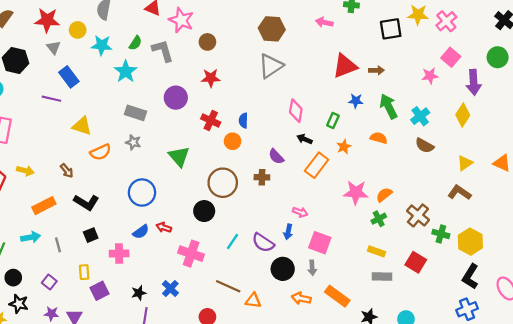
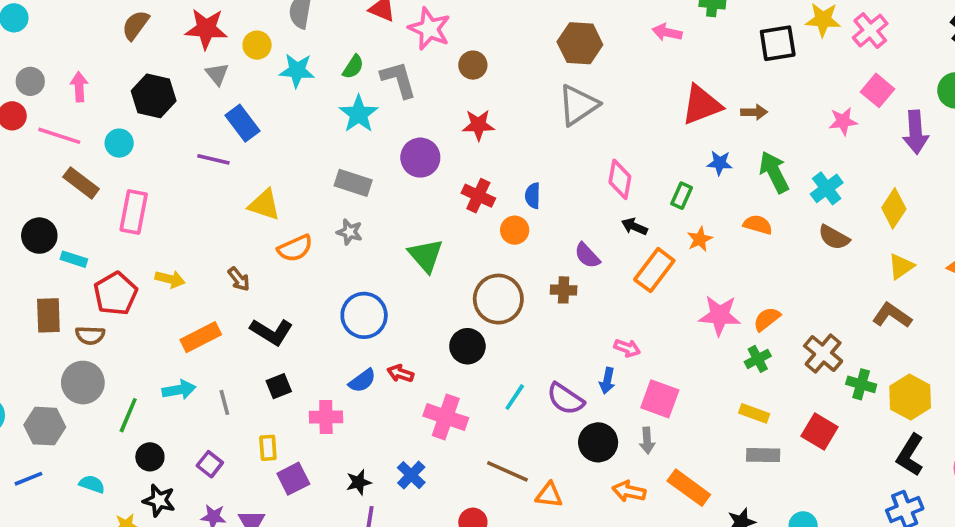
cyan star: (126, 71) -> (359, 114), moved
yellow diamond: (463, 115) -> (894, 208), moved

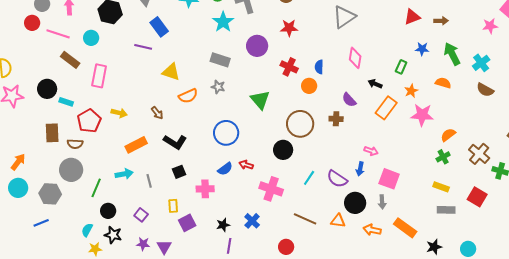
red triangle: (701, 105) -> (412, 17), size x0.7
pink diamond: (620, 179) -> (355, 58), moved
pink star: (720, 315) -> (422, 115), moved
cyan semicircle: (92, 484) -> (87, 230), moved, turned -80
orange triangle: (549, 495) -> (338, 221), moved

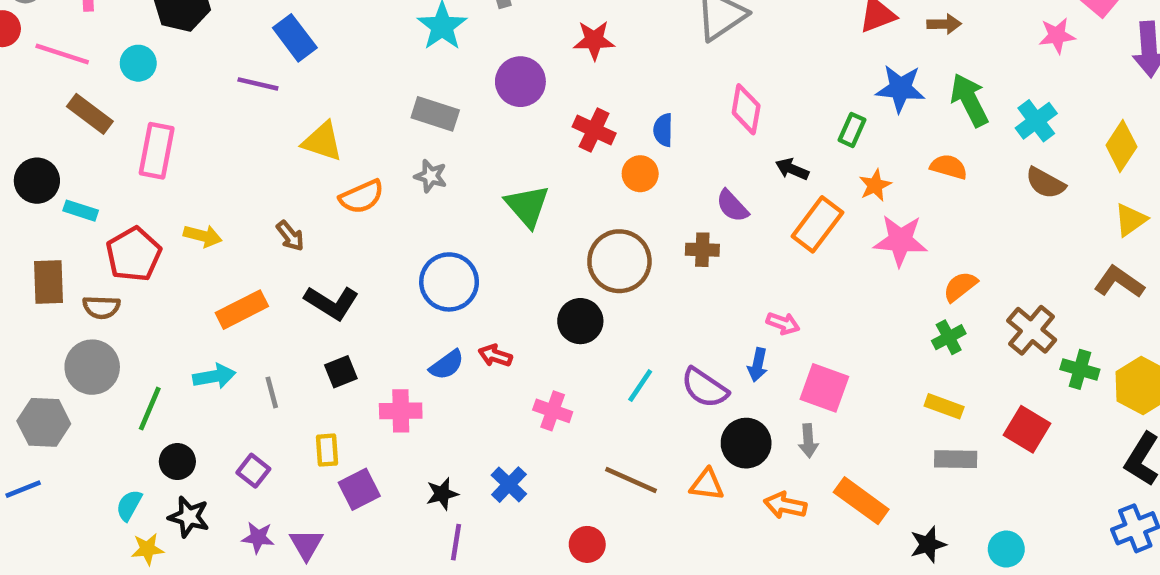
blue star: (422, 49) -> (900, 89), size x1.5
pink cross: (271, 189) -> (553, 411), size x0.7

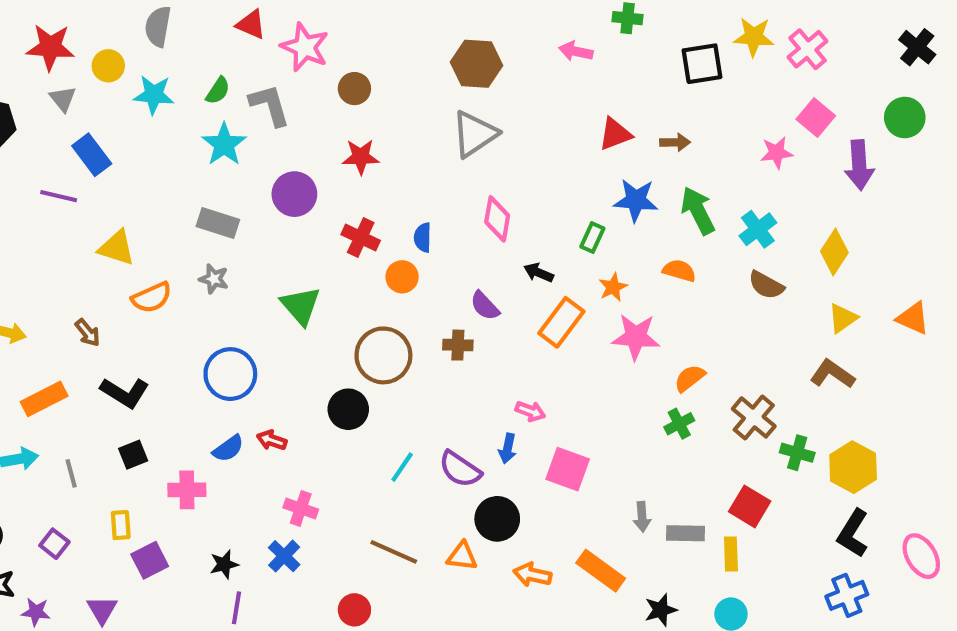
yellow rectangle: (944, 406) -> (731, 554), moved, turned 68
pink cross: (553, 411) -> (301, 508), moved
gray arrow: (808, 441) -> (642, 517), moved
purple star: (258, 538) -> (36, 612), moved

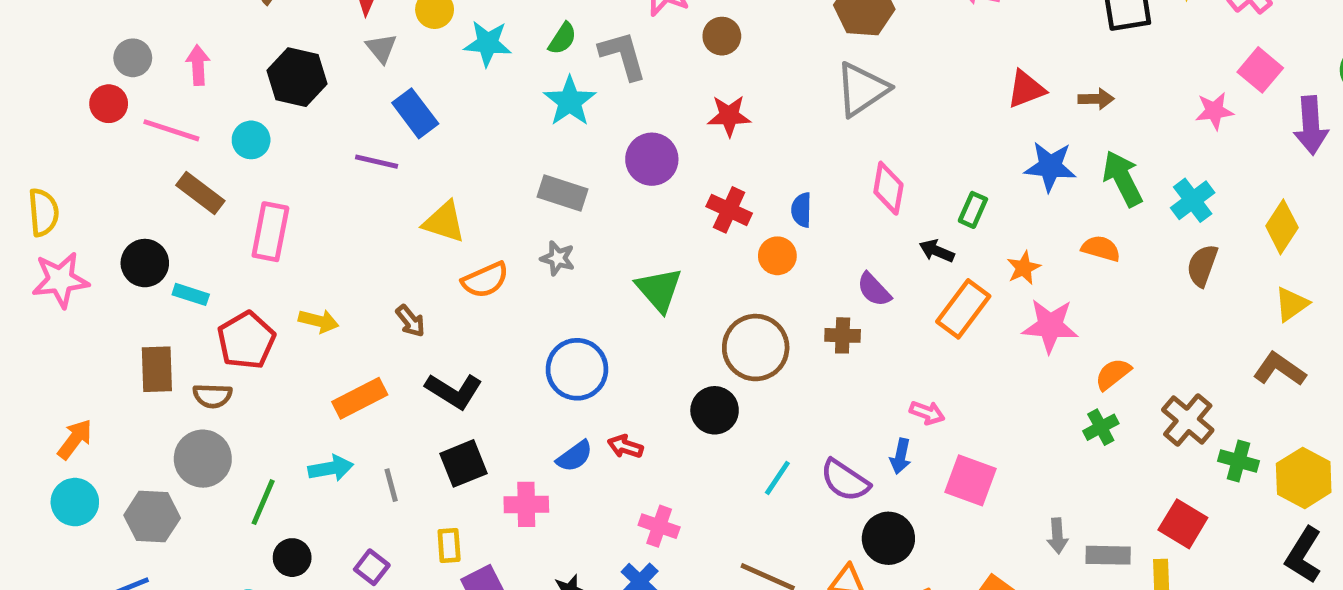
green rectangle: (592, 237) -> (973, 210), moved
brown semicircle: (766, 285) -> (1202, 265), turned 81
black square: (133, 455) -> (464, 463), size x1.4

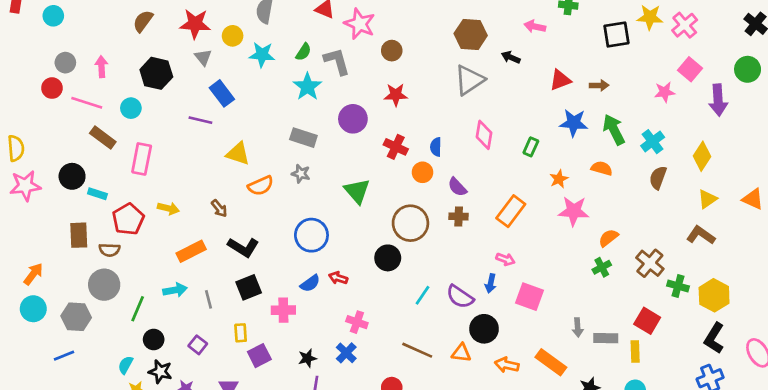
black arrow: (937, 251) -> (511, 57), moved
purple semicircle: (874, 290) -> (457, 187), moved
orange rectangle: (963, 309) -> (511, 211), moved

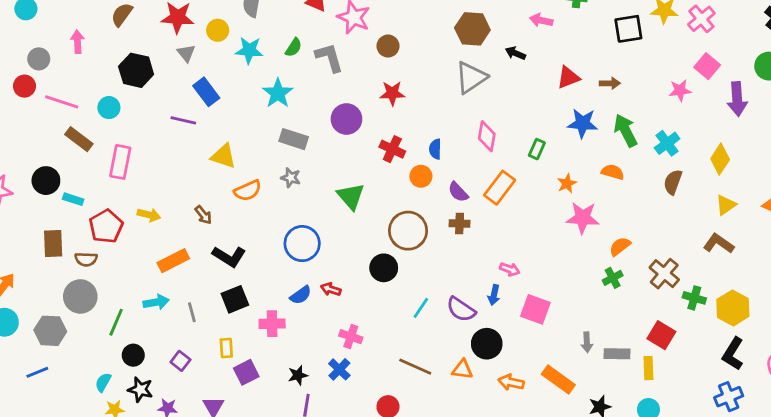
pink arrow: (101, 67) -> (77, 42), moved
cyan star: (307, 87) -> (278, 93), moved
orange rectangle: (511, 211) -> (500, 188), moved

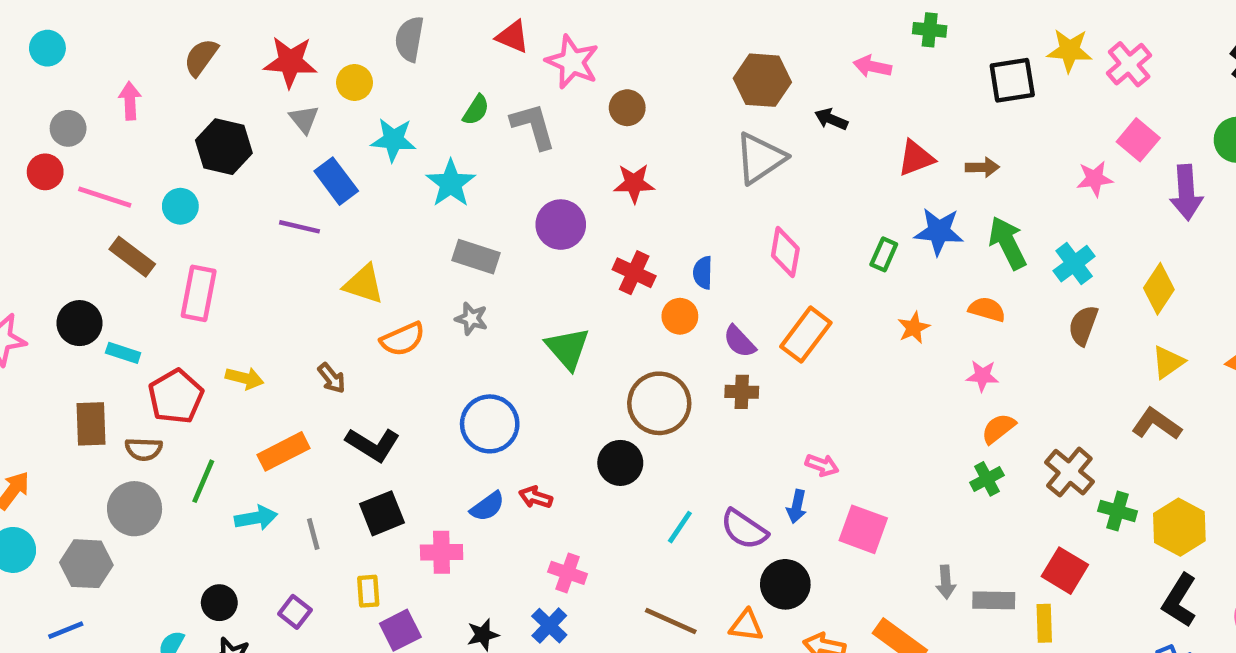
cyan star: (249, 50) -> (393, 140), moved
green rectangle: (537, 149) -> (884, 254), moved
pink star: (583, 218) -> (982, 376), moved, size x0.6
green line: (116, 322) -> (203, 481), moved

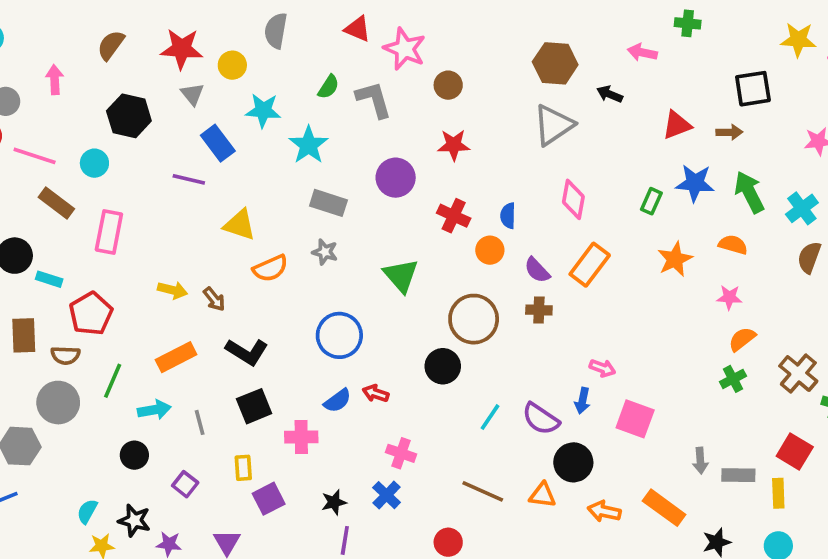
black square: (1012, 80) -> (753, 89), moved
orange star: (914, 328) -> (675, 259), size x1.4
yellow arrow: (245, 378) -> (172, 290), moved
black circle: (219, 603) -> (134, 455), moved

